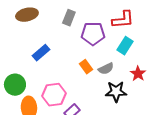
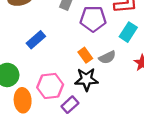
black star: (116, 92) -> (86, 79), moved

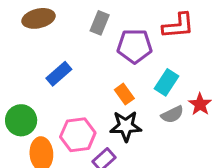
cyan rectangle: (128, 32) -> (167, 82), moved
gray semicircle: (107, 57) -> (172, 114), moved

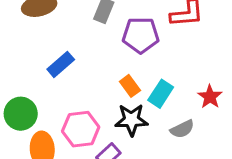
cyan rectangle: (167, 82) -> (161, 94), moved
gray semicircle: (172, 114) -> (182, 129), moved

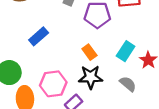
cyan rectangle: (161, 94) -> (126, 51), moved
gray semicircle: (182, 129) -> (128, 84), turned -114

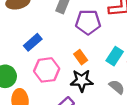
pink hexagon: (53, 84) -> (47, 70), moved

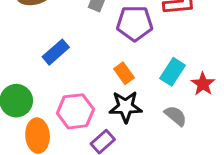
pink hexagon: (47, 70) -> (75, 111), moved

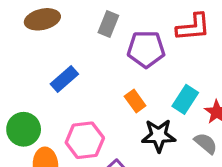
black star: (126, 107) -> (159, 136), moved
gray semicircle: (176, 116) -> (206, 143), moved

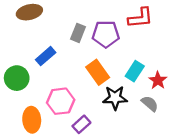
gray rectangle: (108, 24) -> (78, 33), moved
orange rectangle: (135, 101) -> (98, 72), size x1.5
green circle: (24, 129) -> (17, 78), moved

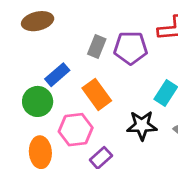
orange rectangle: (98, 72) -> (97, 94), moved
green circle: (17, 78) -> (38, 101), moved

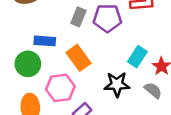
blue rectangle: (57, 75) -> (45, 41), turned 45

